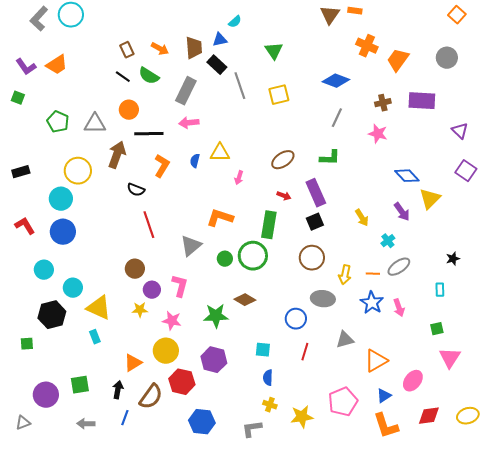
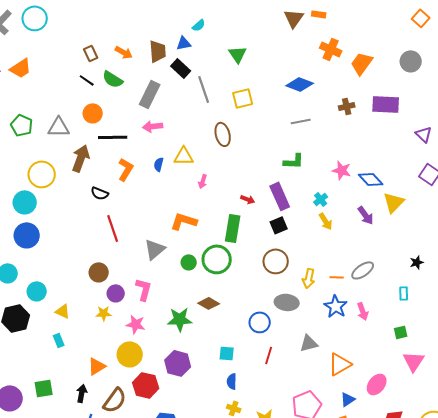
gray line: (337, 118) -> (301, 121), turned 54
pink star: (378, 134) -> (342, 170), moved
brown ellipse: (283, 160) -> (223, 134), moved, turned -70
cyan cross: (388, 241) -> (321, 199), moved
yellow triangle: (99, 308) -> (63, 311), size x0.6

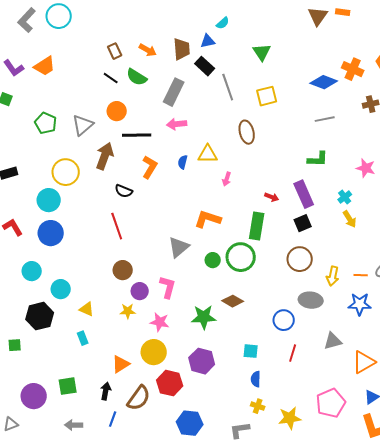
orange cross: (331, 49) -> (353, 69), moved
gray triangle: (59, 127) -> (83, 125), turned -40
red line: (113, 228) -> (117, 226), moved
blue star: (336, 306) -> (360, 304), turned -30

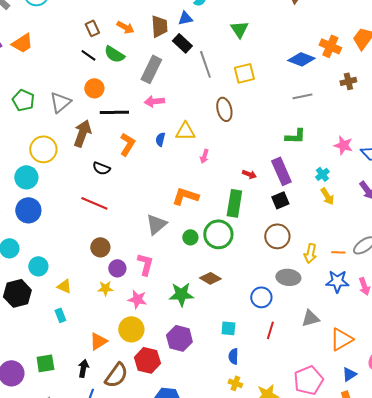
red line: (117, 226) -> (94, 203), turned -48

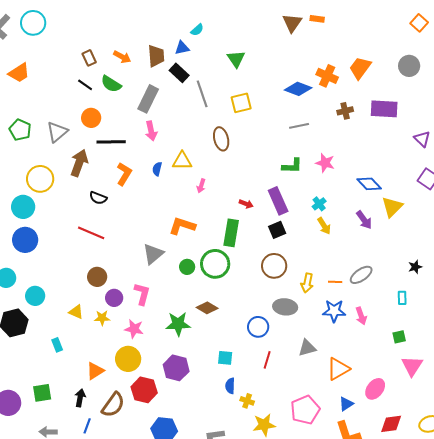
pink arrow: (154, 101) -> (151, 131), turned -96
pink star: (343, 145) -> (325, 163), moved
yellow triangle: (64, 286) -> (76, 312), moved
yellow cross: (235, 383) -> (247, 401), moved

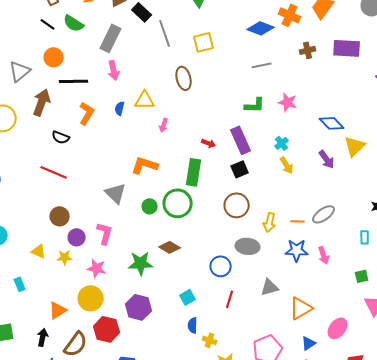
gray triangle: (153, 254) -> (116, 193), turned -35
cyan square: (225, 358) -> (188, 297), turned -35

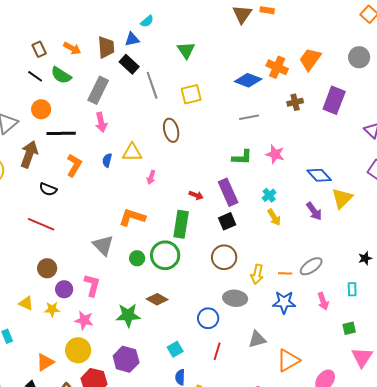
purple rectangle: (347, 48) -> (334, 100), turned -72
pink arrow: (324, 255) -> (323, 301), moved

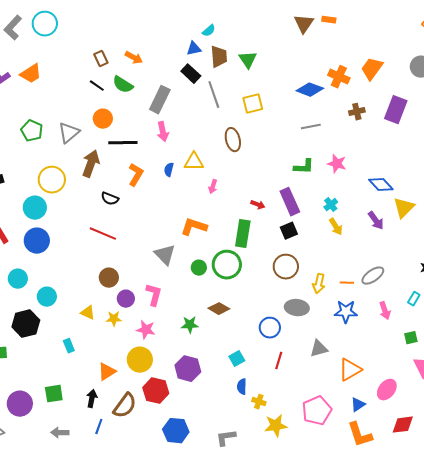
brown trapezoid: (106, 47) -> (219, 57), moved
cyan rectangle: (352, 289) -> (414, 299), turned 32
green star: (128, 315) -> (190, 325), size x0.7

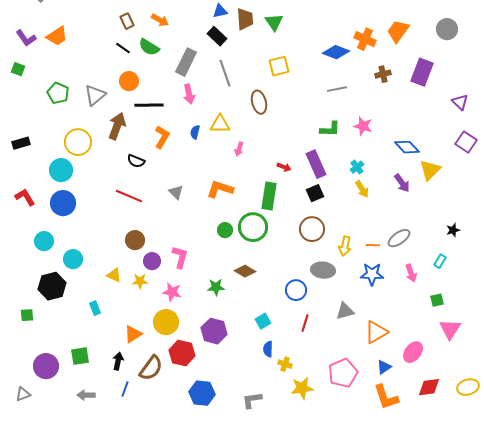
gray line: (214, 95) -> (225, 73), moved
gray triangle: (165, 255) -> (176, 192), moved, size x0.7

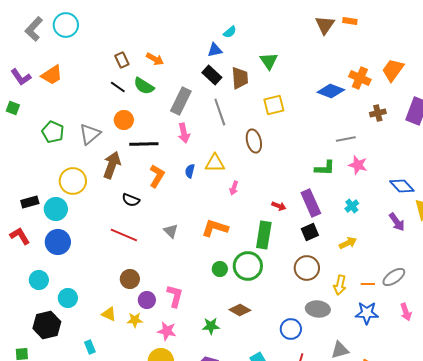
brown trapezoid: (245, 19) -> (240, 78), moved
gray line: (337, 89) -> (346, 139), moved
black rectangle: (21, 143) -> (30, 202), moved
yellow arrow: (362, 189) -> (348, 243), moved, turned -84

